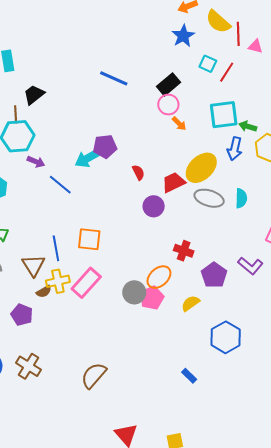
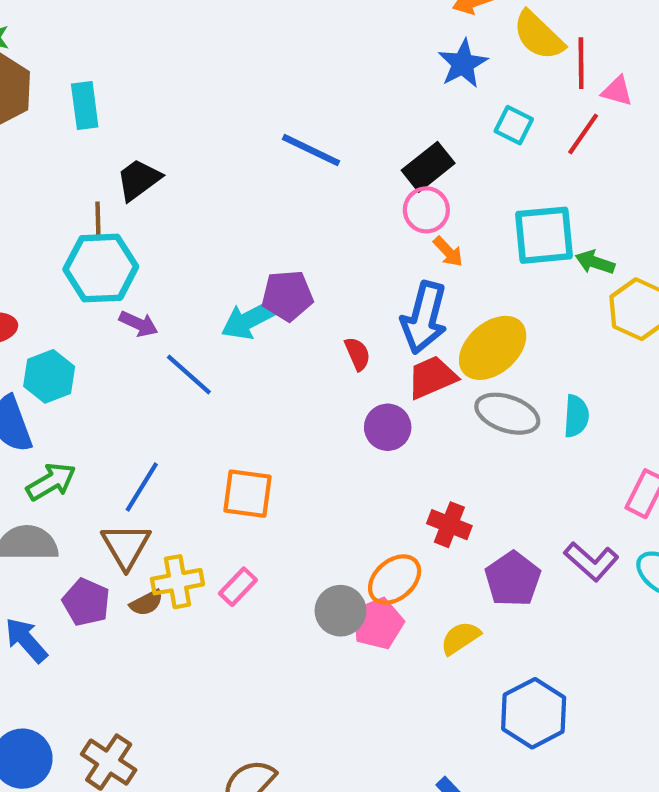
red line: (227, 72) -> (583, 134), moved
blue arrow: (235, 149) -> (424, 318), moved, size x1.4
blue line: (56, 248) -> (142, 487), moved, turned 40
pink rectangle: (86, 283) -> (238, 587), size x0.6
purple pentagon: (22, 315) -> (86, 602), moved

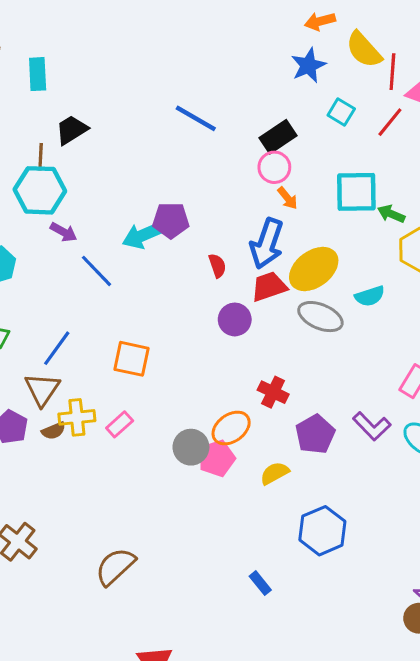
cyan semicircle: (576, 416) -> (370, 296), moved, turned 64

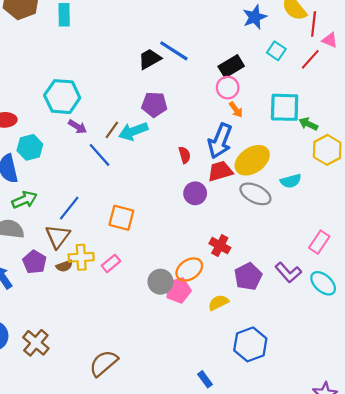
black trapezoid: (72, 130) -> (150, 59), moved
brown line: (41, 157) -> (112, 130), moved, turned 30
purple pentagon: (171, 220) -> (154, 105), moved

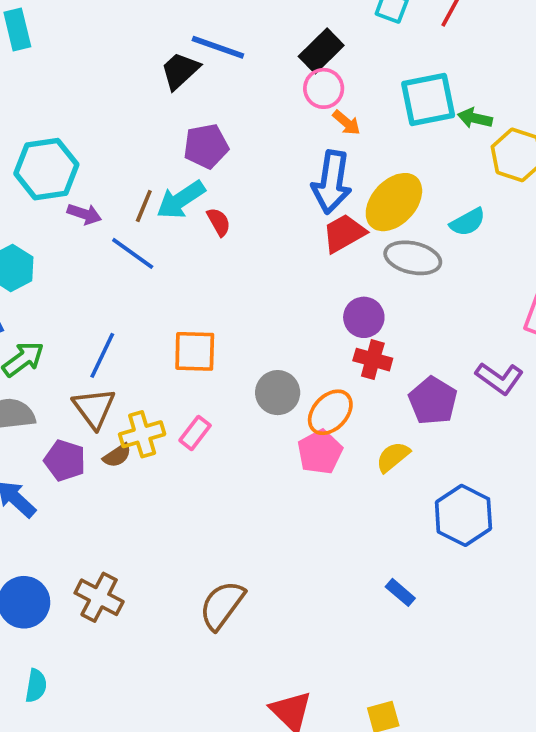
red semicircle: (185, 155) -> (219, 222), moved
purple circle: (195, 193) -> (364, 317), moved
gray circle: (160, 282) -> (278, 393), moved

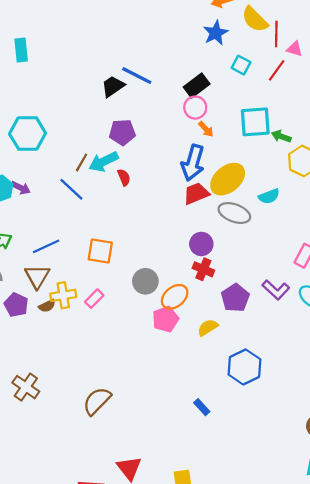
purple arrow: (84, 214) -> (21, 188), moved
blue line: (102, 355) -> (46, 246), turned 32

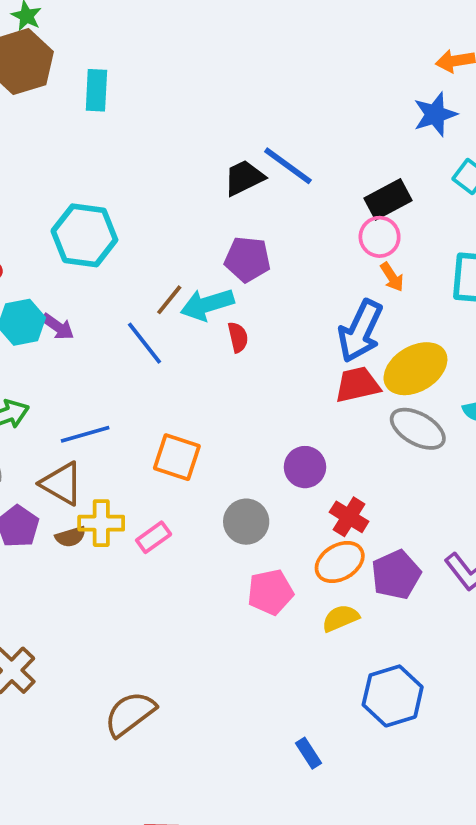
purple circle: (201, 244) -> (305, 467), moved
brown triangle: (37, 276) -> (62, 484), turned -40
orange ellipse: (175, 297) -> (340, 562), moved

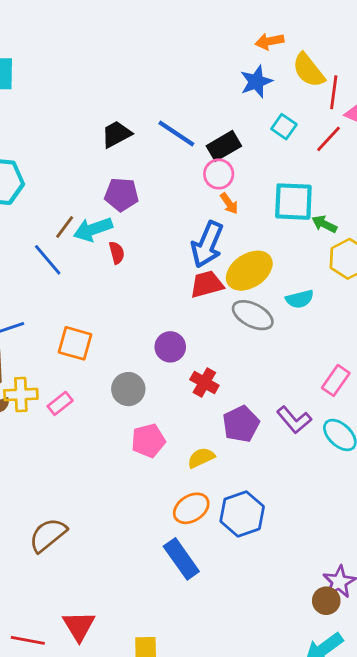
blue line: (288, 166) -> (176, 133), moved
orange ellipse: (340, 562) -> (191, 508), moved
blue rectangle: (308, 753) -> (181, 559), size x1.8

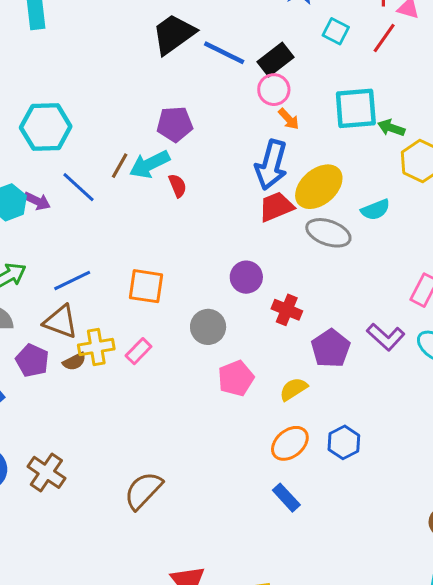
black trapezoid: (116, 134) -> (174, 34), moved, size x1.4
blue line: (48, 260) -> (78, 187), moved
blue hexagon: (242, 514) -> (344, 442), size x0.7
blue rectangle: (181, 559) -> (286, 498), size x0.7

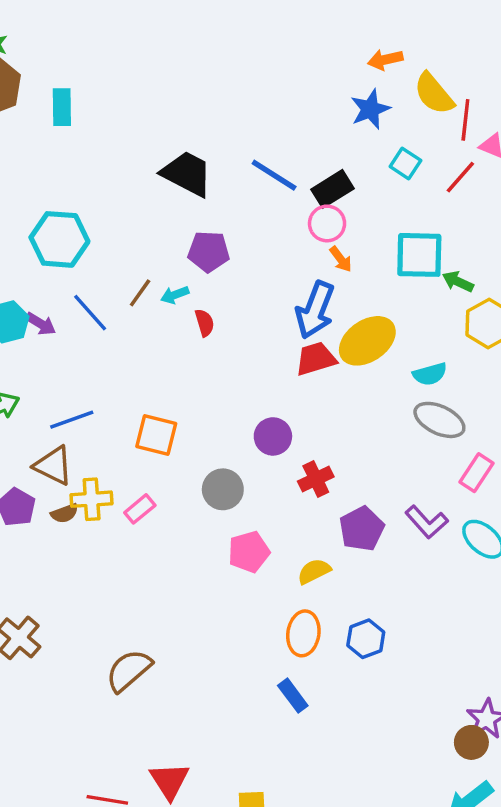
black trapezoid: (174, 34) -> (187, 174), moved, turned 57
cyan arrow: (150, 164) -> (175, 295), size x0.6
gray ellipse: (328, 233) -> (439, 420), moved
red cross: (287, 310) -> (316, 479), turned 36
orange ellipse: (290, 443) -> (303, 633), turned -48

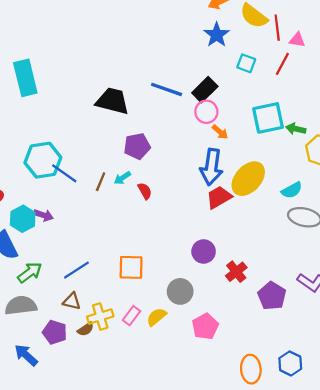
cyan rectangle: (62, 107) -> (25, 78), size x1.5
blue line: (90, 313) -> (64, 173), moved
brown triangle: (53, 466) -> (72, 301), size x0.7
yellow semicircle: (314, 571) -> (156, 317), moved

